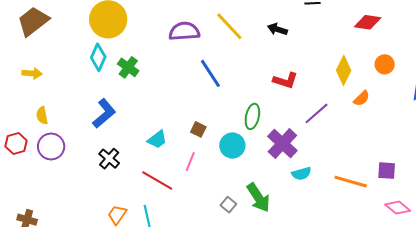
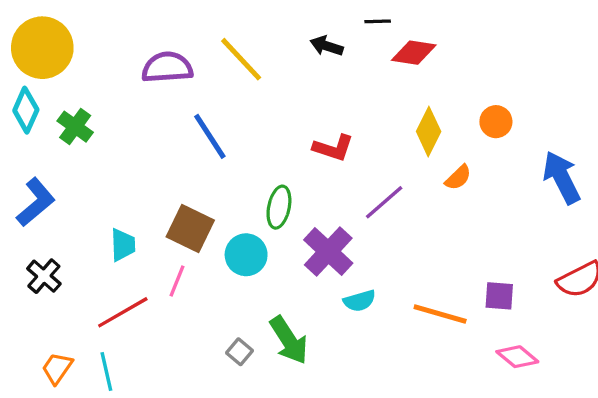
red diamond: (368, 22) -> (414, 53), moved
black arrow: (277, 29) -> (327, 46), moved
brown square: (198, 129) -> (190, 228), size x1.8
cyan trapezoid: (157, 139) -> (123, 245), turned -55
red line: (157, 181) -> (123, 312), turned -60

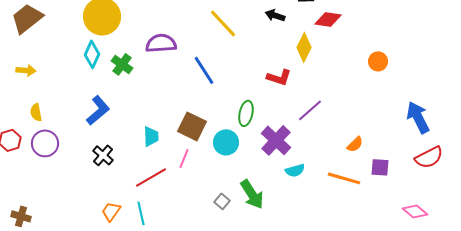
purple semicircle: (167, 67) -> (161, 43), moved
yellow diamond: (429, 131) -> (304, 47), moved
orange semicircle: (458, 178) -> (355, 144), moved
blue arrow: (562, 178) -> (418, 117), moved
pink diamond: (517, 357) -> (415, 211), moved

